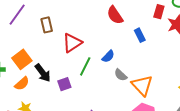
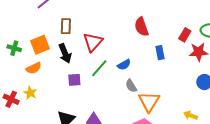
brown rectangle: (47, 25) -> (66, 26), moved
red triangle: (72, 43) -> (93, 42), turned -30
black arrow: (43, 73) -> (65, 53), moved

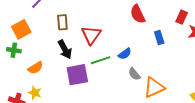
orange square: (40, 45) -> (21, 29), moved
green line: (99, 68) -> (101, 60), turned 36
purple square: (74, 80) -> (77, 75), size x1.6
orange triangle: (149, 102) -> (154, 87), turned 40

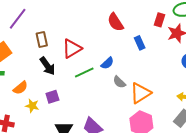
red triangle: (91, 35) -> (72, 49), turned 30
purple square: (77, 75) -> (52, 97), moved, size x0.6
yellow star: (35, 93) -> (32, 106), moved

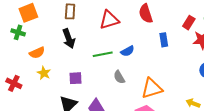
red triangle: (72, 49) -> (109, 20), moved
gray semicircle: (119, 82) -> (119, 77), moved
purple square: (52, 97) -> (75, 78), moved

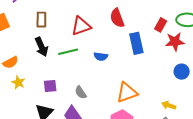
blue rectangle: (164, 40) -> (136, 43), size x1.5
blue semicircle: (127, 51) -> (101, 56), turned 40
green line: (103, 54) -> (68, 52), moved
gray semicircle: (119, 77) -> (81, 92), moved

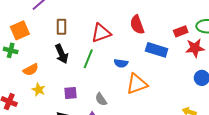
red rectangle: (161, 25) -> (181, 31), turned 40
blue rectangle: (136, 43) -> (157, 50), turned -60
green line: (68, 52) -> (88, 59), turned -54
orange triangle: (127, 93) -> (137, 84), moved

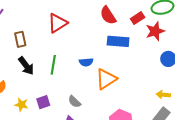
red semicircle: (137, 25) -> (108, 15), moved
red triangle: (101, 33) -> (58, 23), moved
yellow star: (39, 90) -> (21, 105), moved

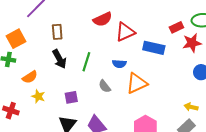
red semicircle: (108, 15) -> (103, 19), moved, turned -90
red triangle: (58, 23) -> (125, 32), moved
gray semicircle: (74, 102) -> (105, 86), moved
yellow star: (21, 105) -> (38, 96), moved

